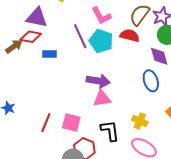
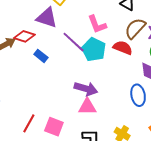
purple triangle: (37, 18) -> (47, 18), moved
purple line: (80, 36) -> (74, 42), turned -30
blue rectangle: (50, 54) -> (41, 56), turned 32

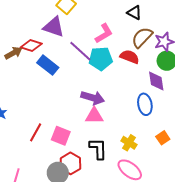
pink L-shape: (97, 24) -> (104, 33), turned -100
cyan pentagon: (94, 49) -> (101, 59), turned -30
blue rectangle: (41, 56) -> (48, 65), size x1.5

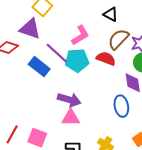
blue rectangle: (48, 65) -> (39, 67), moved

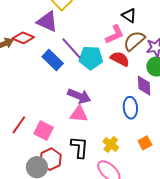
pink L-shape: (80, 35) -> (115, 34), moved

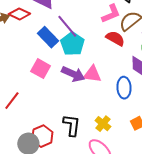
cyan pentagon: (91, 58) -> (72, 44), moved, turned 30
pink triangle: (79, 114) -> (92, 74), moved
pink square: (44, 131) -> (41, 69), moved

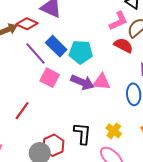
purple line: (67, 26) -> (36, 54), moved
cyan pentagon: (72, 44) -> (81, 52), turned -30

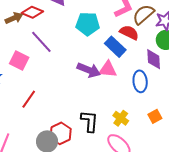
blue rectangle: (56, 46) -> (115, 47), moved
cyan pentagon: (81, 52) -> (88, 24), moved
pink square: (50, 78) -> (19, 61), moved

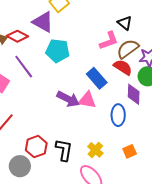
cyan pentagon: (88, 24) -> (58, 51), moved
red semicircle: (129, 33) -> (123, 67), moved
red hexagon: (61, 133) -> (36, 147), moved

